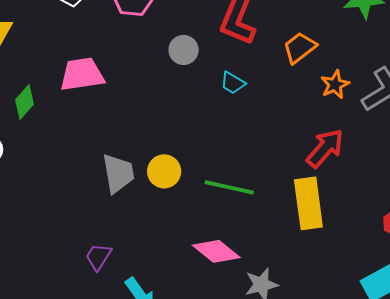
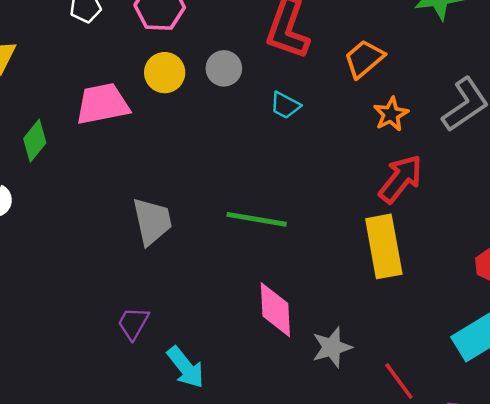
orange star: (335, 85) -> (391, 114), moved
yellow circle: (164, 171) -> (165, 73), moved
green line: (229, 187) -> (257, 219), moved
pink diamond: (216, 251) -> (275, 310), turned 51

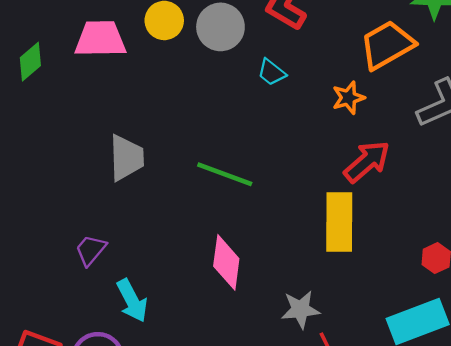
orange trapezoid: (364, 59) -> (387, 45), moved, size x1.4
gray circle: (224, 68) -> (220, 27), size x1.4
orange star: (391, 114) -> (348, 98), moved
gray star: (332, 347) -> (300, 309), moved

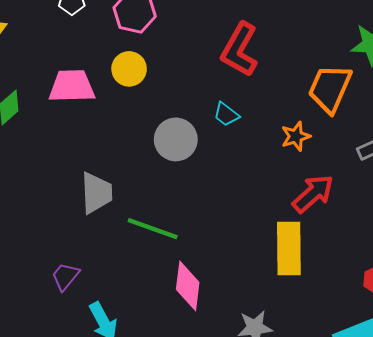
gray circle: (220, 27) -> (176, 139), moved
orange trapezoid: (387, 45) -> (330, 88), turned -36
green line: (225, 174) -> (153, 229), moved

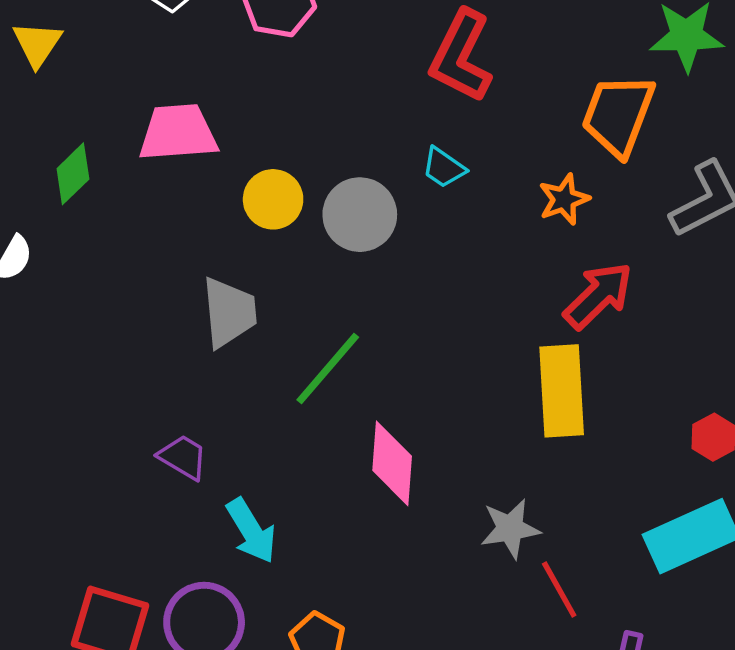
yellow circle: (129, 69) -> (273, 199), moved
green line: (153, 229) -> (328, 369), turned -66
purple trapezoid: (65, 276) -> (183, 457), turned 84

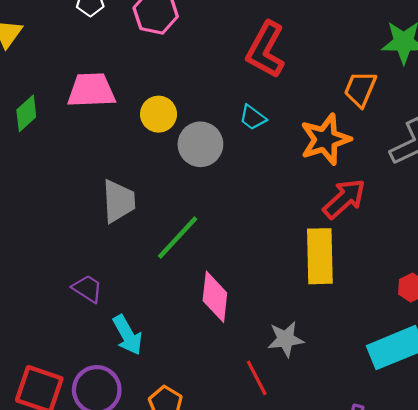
orange trapezoid: (618, 115) -> (360, 89), size x0.7
yellow circle: (273, 199) -> (159, 114), moved
orange star: (564, 199) -> (325, 139), size x1.6
red line: (559, 589) -> (257, 378), moved

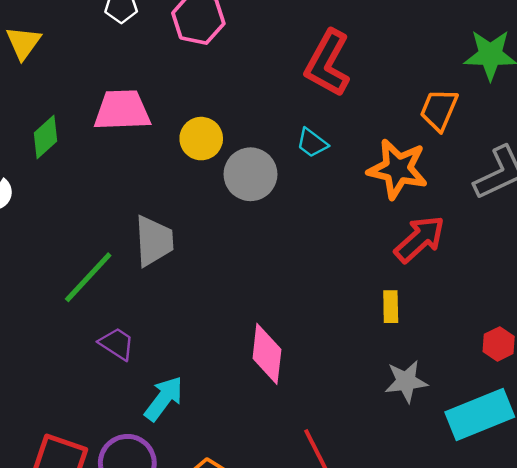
orange star: (325, 139) -> (398, 169), turned 30
green line: (178, 238) -> (88, 277), moved
yellow rectangle: (320, 256) -> (391, 307), size x0.5
cyan arrow: (127, 335) -> (164, 399), turned -114
gray star: (286, 339) -> (406, 381), moved

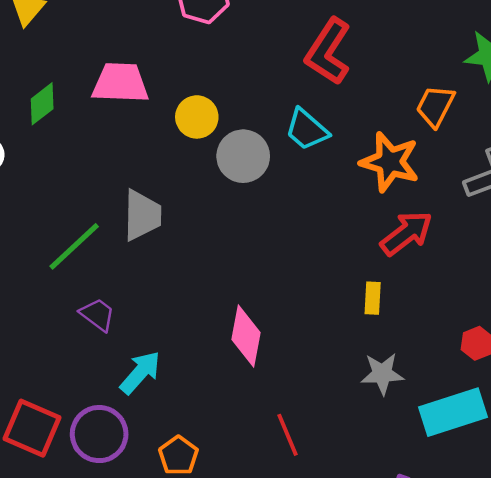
cyan trapezoid: (312, 143) -> (307, 130), size x1.4

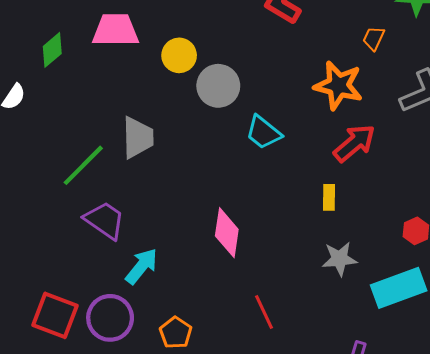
orange trapezoid: (435, 106) -> (374, 38), size x0.7
cyan trapezoid: (307, 130) -> (263, 132), moved
purple trapezoid: (98, 315) -> (105, 220), size x1.4

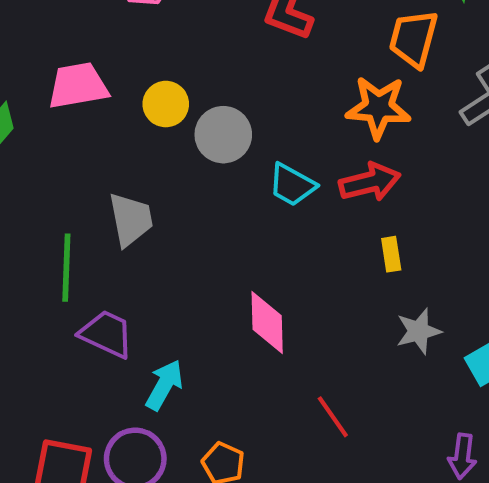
orange trapezoid: (374, 38) -> (413, 39), size x1.8
red arrow: (354, 143) -> (370, 182), moved, turned 36
green line: (83, 165) -> (66, 268), turned -33

